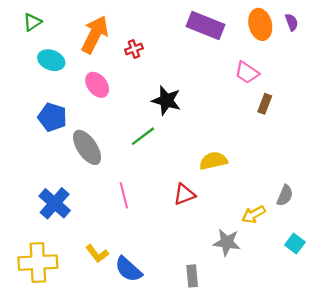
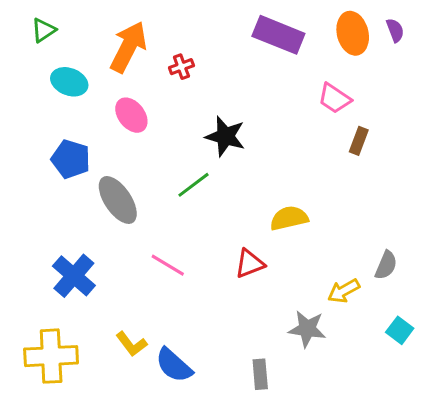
pink line: (124, 195) -> (168, 265), turned -45

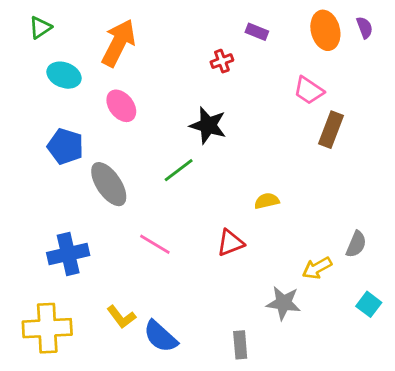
purple rectangle: (278, 35) -> (257, 32), size x0.5
red cross: (181, 67) -> (222, 61), moved
brown rectangle: (359, 141) -> (331, 130), size x1.4
yellow semicircle: (289, 218) -> (267, 201), size x0.7
blue cross: (74, 276) -> (68, 254), turned 36

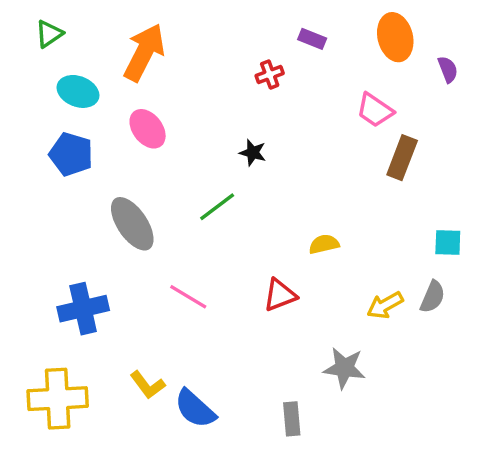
purple semicircle: (365, 28) -> (448, 69), moved
black star: (208, 125) -> (253, 153), size x0.6
blue pentagon: (65, 146) -> (71, 154), moved
yellow arrow: (317, 268) -> (385, 305), moved
cyan square: (369, 304) -> (448, 242), moved, turned -35

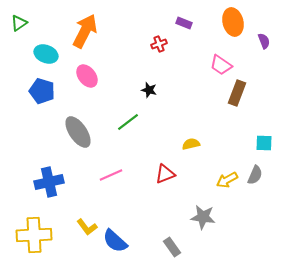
green triangle: (49, 34) -> (19, 23), moved
pink line: (188, 297) -> (111, 175), turned -55
gray rectangle: (292, 419) -> (172, 247), turned -30

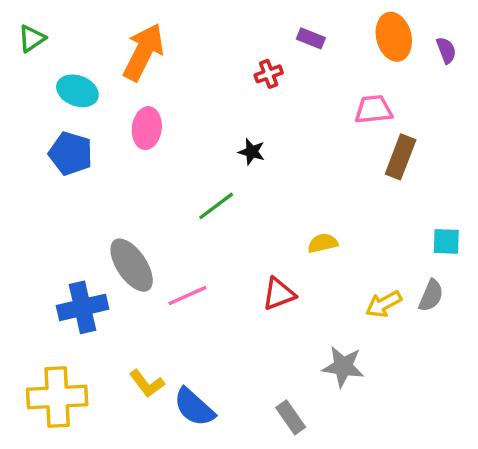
purple semicircle: (264, 41) -> (446, 50), moved
pink trapezoid: (221, 65) -> (373, 109), turned 140
pink ellipse: (87, 76) -> (147, 128), turned 45
gray ellipse: (78, 132) -> (132, 265), moved

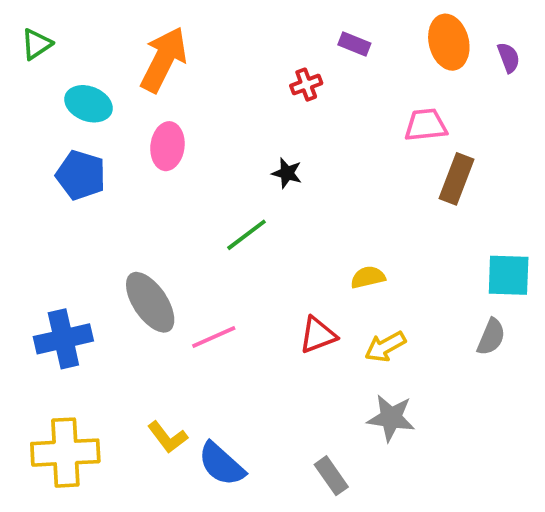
cyan square: (446, 241) -> (509, 275), size x1.4
yellow arrow: (384, 304) -> (385, 347), moved
blue cross: (83, 307) -> (63, 339), moved

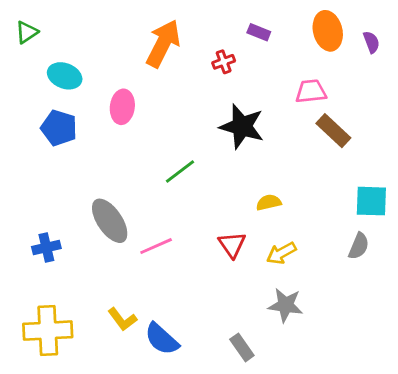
orange arrow: (164, 59) -> (163, 43), moved
black star: (287, 173) -> (242, 126), moved, size x2.0
brown rectangle: (457, 179) -> (333, 131), turned -68
red triangle: (318, 335) -> (232, 245), turned -44
blue cross: (63, 339) -> (46, 248), size x0.7

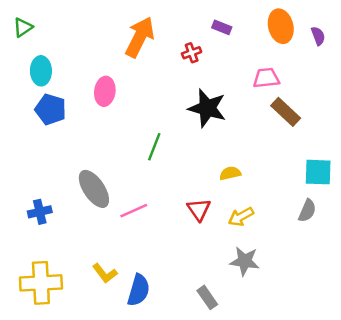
cyan ellipse: (65, 76) -> (41, 71), moved, turned 68
green line: (180, 172) -> (154, 147), turned -32
blue semicircle: (162, 339) -> (139, 290), turned -116

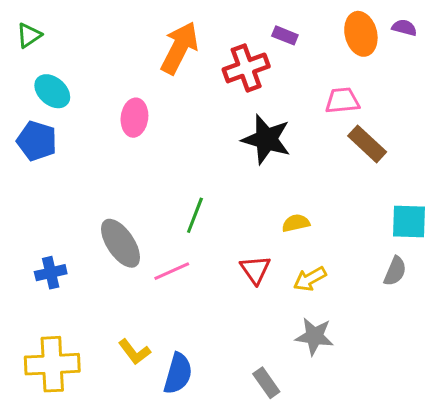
purple semicircle: (318, 36) -> (404, 28), moved, turned -54
red cross: (192, 53) -> (246, 68), size x1.8
cyan ellipse: (41, 71) -> (52, 91), turned -48
blue pentagon: (51, 109) -> (37, 141), moved
green line: (154, 147) -> (195, 215), moved

